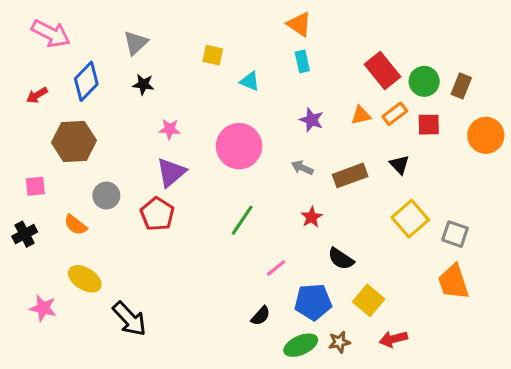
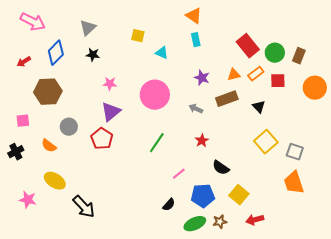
brown rectangle: (350, 175) -> (227, 99), moved

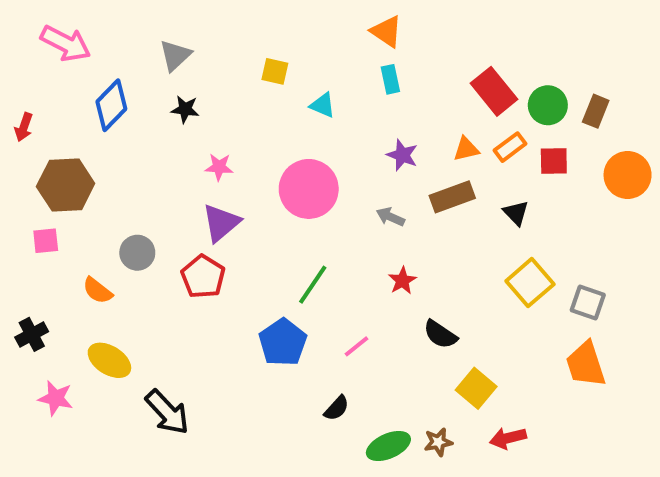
red arrow: (24, 62) -> (24, 127), moved, turned -40
brown hexagon: (48, 92) -> (66, 185), moved
black cross: (16, 152) -> (32, 334), moved
blue pentagon: (203, 196) -> (283, 342), moved, turned -30

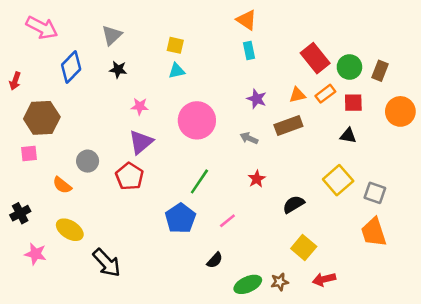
cyan triangle: (323, 105) -> (177, 71), moved, turned -36
black triangle: (516, 213) -> (348, 136), moved, turned -36
black semicircle: (440, 334) -> (294, 204), moved, turned 115

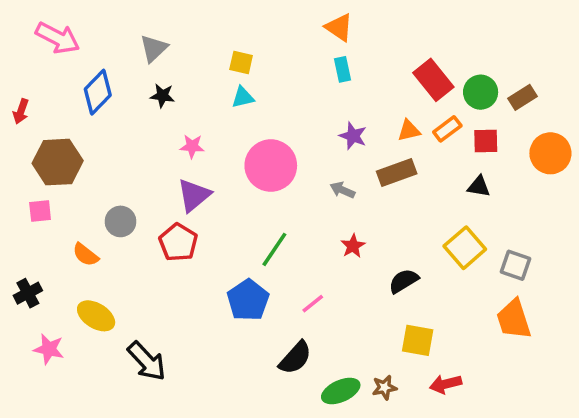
brown rectangle: (380, 71) -> (522, 97), turned 36
yellow square: (304, 248) -> (418, 340), turned -30
black semicircle: (215, 260) -> (295, 358), size x1.5

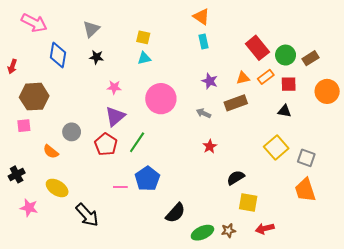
blue diamond: (98, 92) -> (58, 55), turned -35
green line: (274, 249) -> (137, 142), moved
black semicircle: (404, 281) -> (236, 178), moved
pink line: (313, 304) -> (120, 187), moved, turned 40

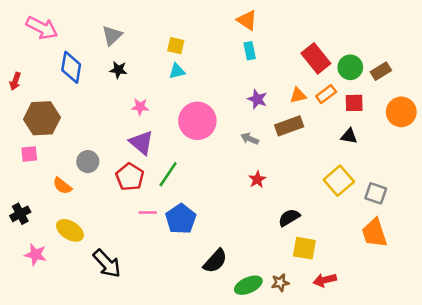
purple triangle: (115, 116) -> (141, 142), turned -40
pink line: (120, 187) -> (148, 213), moved

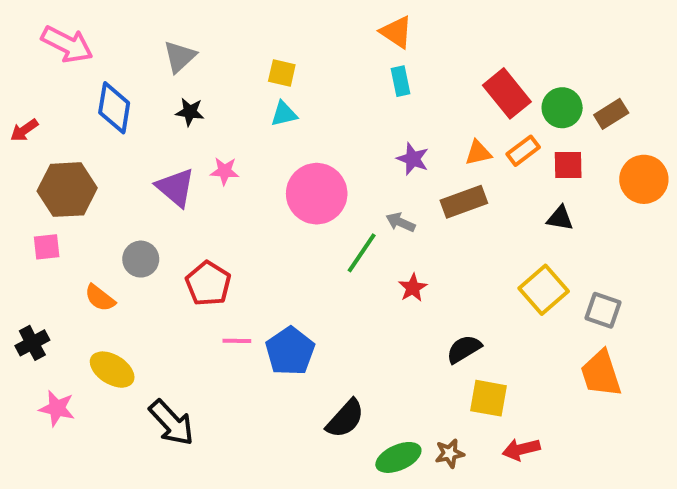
red arrow: (15, 81) -> (24, 130), turned 36
purple triangle: (141, 142) -> (176, 188), moved
green line: (168, 174) -> (362, 253), moved

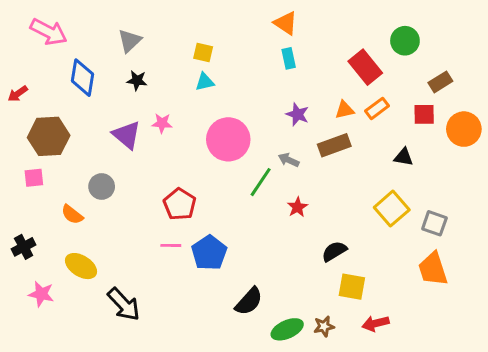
green circle: (562, 108) -> (405, 41), moved
red square: (568, 165) -> (424, 114), moved
red pentagon: (208, 284) -> (180, 204), moved

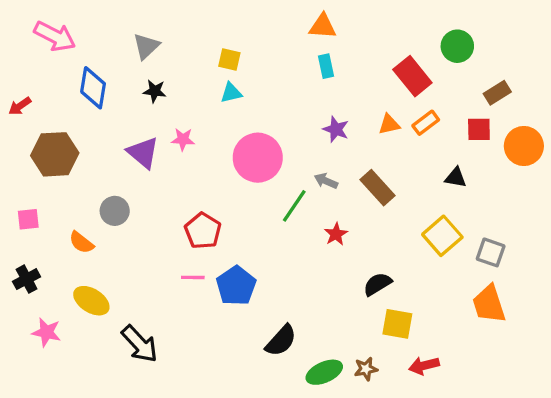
orange triangle: (286, 23) -> (323, 26), turned -30
brown rectangle: (334, 145) -> (377, 188), moved, turned 68
pink square: (34, 178) -> (28, 219), moved

